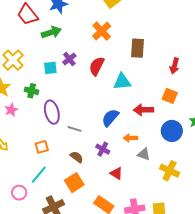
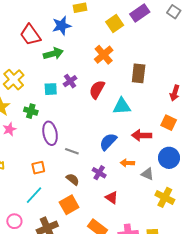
gray triangle: (144, 154) -> (147, 174), moved
pink circle: (19, 193) -> (14, 221), moved

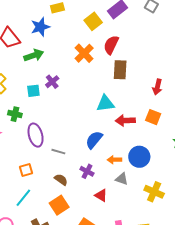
red semicircle: (97, 90) -> (111, 45), moved
red arrow: (142, 135) -> (125, 121), moved
blue circle: (169, 158) -> (139, 157), moved
gray triangle: (147, 174) -> (122, 179), moved

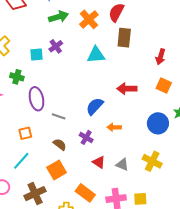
green arrow: (34, 55) -> (58, 17), moved
cyan triangle: (105, 103) -> (96, 55), moved
orange square: (153, 117) -> (164, 85), moved
blue circle: (139, 157) -> (158, 123), moved
gray triangle: (122, 179) -> (122, 165), moved

